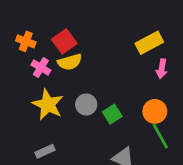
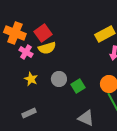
orange cross: (26, 41) -> (15, 33), size x1.5
yellow star: (48, 105) -> (31, 79), size x0.6

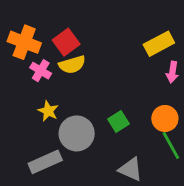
gray circle: (59, 79) -> (77, 133), moved, size x1.5
gray rectangle: (29, 113) -> (45, 162), size x1.5

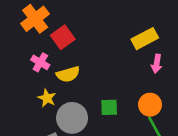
orange cross: (24, 42) -> (35, 19), moved, turned 32
yellow semicircle: (72, 65) -> (68, 74), moved
green square: (119, 121) -> (109, 107), turned 30

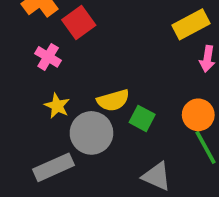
yellow semicircle: (68, 74) -> (113, 100), moved
green square: (109, 107) -> (142, 118), turned 30

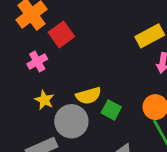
pink cross: (48, 57) -> (37, 61), turned 30

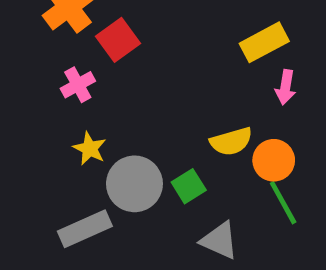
yellow semicircle: (88, 96) -> (231, 141), moved
green square: (111, 110) -> (189, 186), moved, turned 30

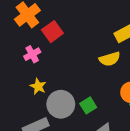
yellow semicircle: (231, 141) -> (110, 59), moved

